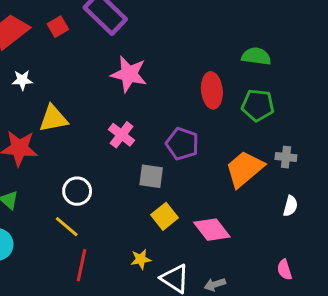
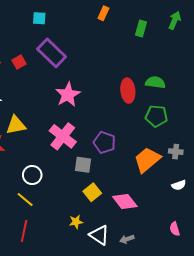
pink star: (129, 74) -> (68, 95), turned 30
red ellipse: (212, 90) -> (128, 91), moved
pink cross: (122, 135) -> (63, 136), size x1.5
white semicircle: (290, 206) -> (179, 185), turned 56
red line: (82, 265) -> (24, 231), moved

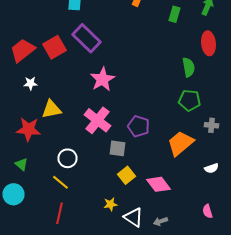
red square: (19, 62) -> (54, 47), size x1.6
green semicircle: (155, 82) -> (188, 67), turned 72
red ellipse: (128, 91) -> (208, 43), moved
gray cross: (176, 152) -> (212, 125), moved

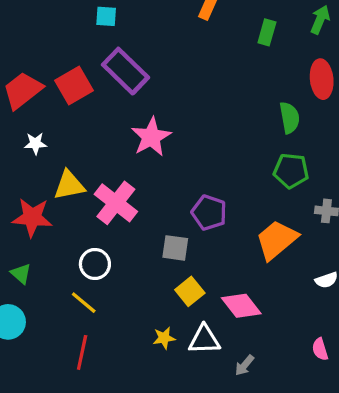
pink cross: (98, 120) -> (116, 203), moved
white triangle: (134, 217) -> (204, 340), moved, turned -35
gray arrow: (160, 221) -> (244, 365), turned -32

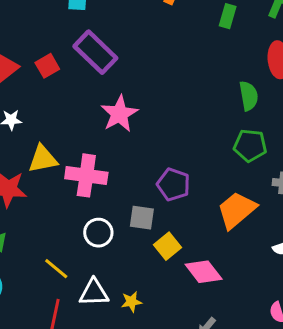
red square: (74, 86) -> (47, 66), size x0.7
pink cross: (116, 203) -> (86, 175), turned -30
white circle: (95, 264) -> (98, 233), moved
yellow square: (190, 291) -> (167, 246), moved
white triangle: (204, 340) -> (94, 293), moved

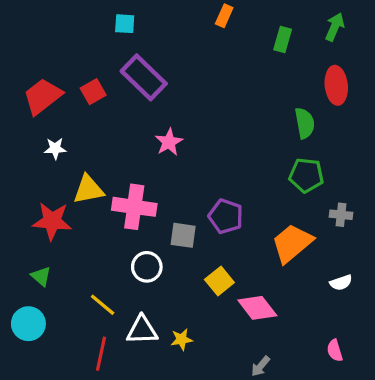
pink star: (119, 114) -> (169, 142), size x0.7
gray square: (142, 218) -> (183, 235), moved

